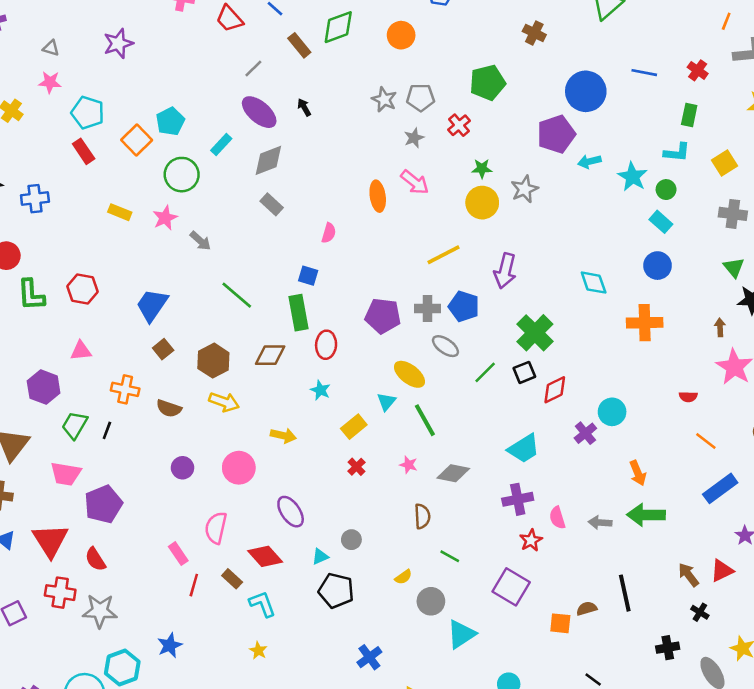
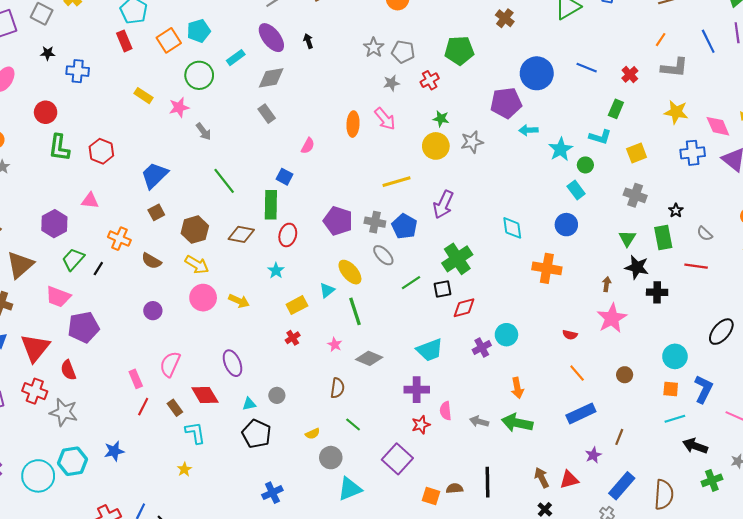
pink circle: (239, 468) -> (203, 298), moved

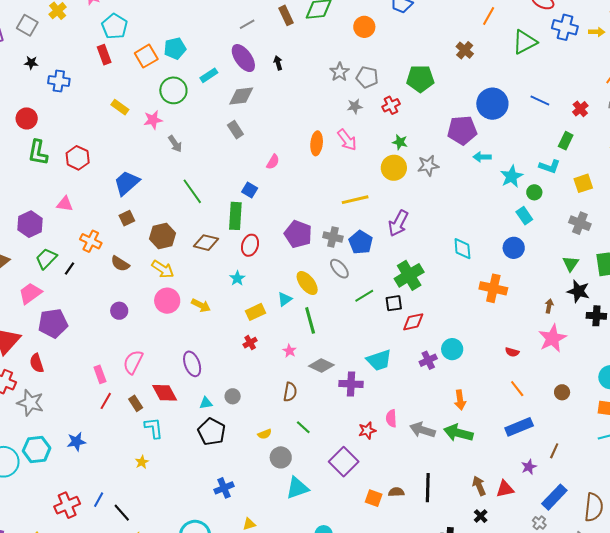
pink trapezoid: (58, 297) -> (30, 293), turned 120
purple cross: (417, 390) -> (351, 384), moved
gray arrow: (479, 421) -> (422, 430), size x1.4

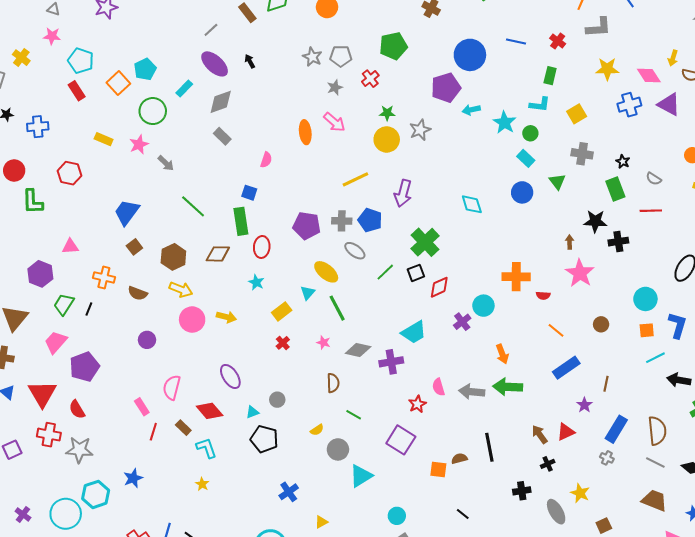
red hexagon: (78, 158) -> (69, 173), moved
green triangle: (571, 264) -> (557, 182), moved
orange cross: (493, 288) -> (516, 277), moved
black cross: (481, 516) -> (548, 464), turned 32

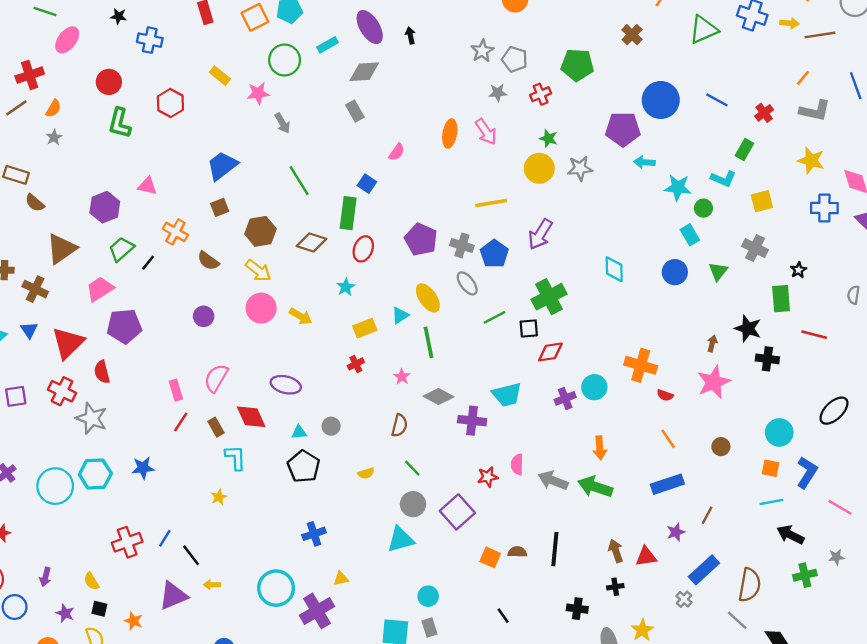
cyan star: (505, 123) -> (678, 188), turned 30
gray semicircle: (654, 179) -> (853, 295), moved, turned 49
purple ellipse: (230, 376) -> (286, 385), turned -60
gray circle: (338, 449) -> (413, 504), moved

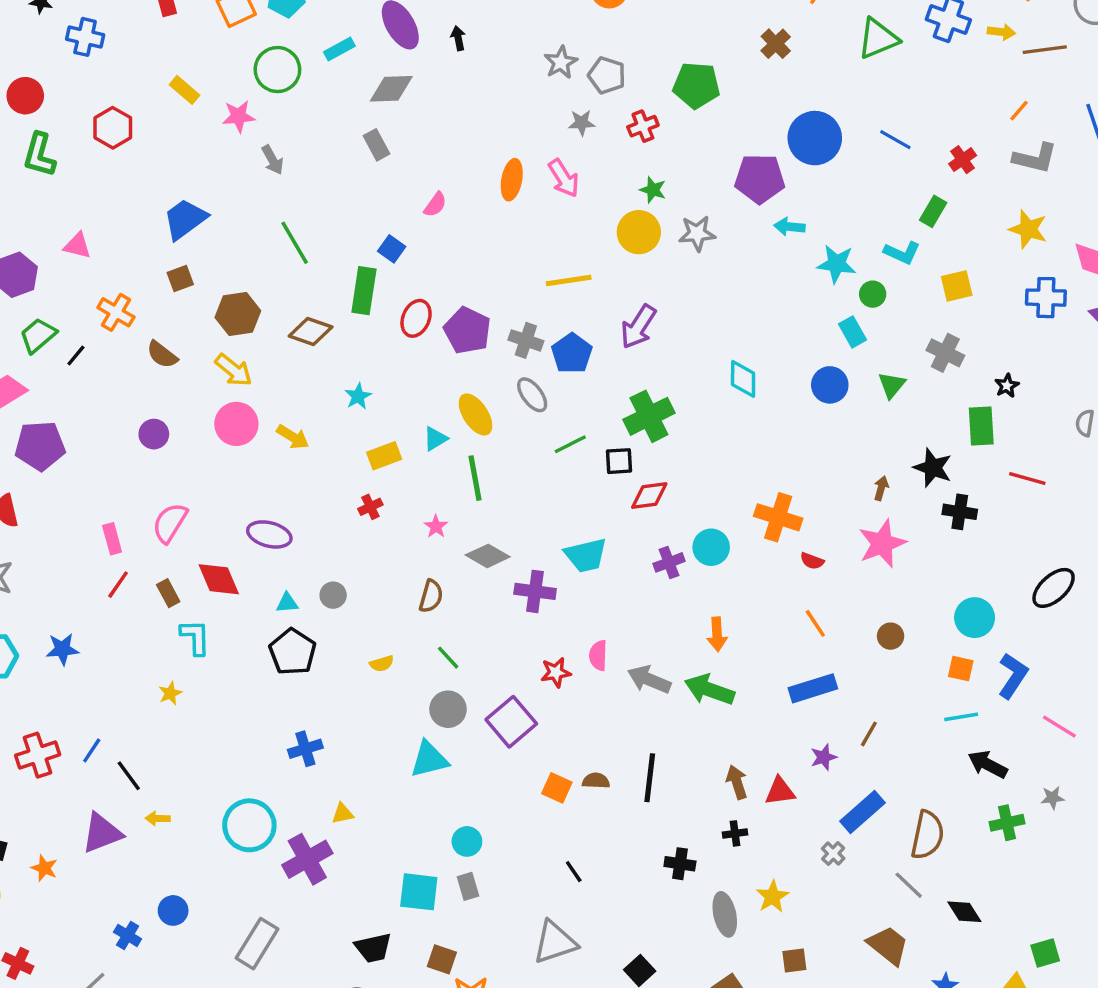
red ellipse: (363, 249) -> (416, 318), moved

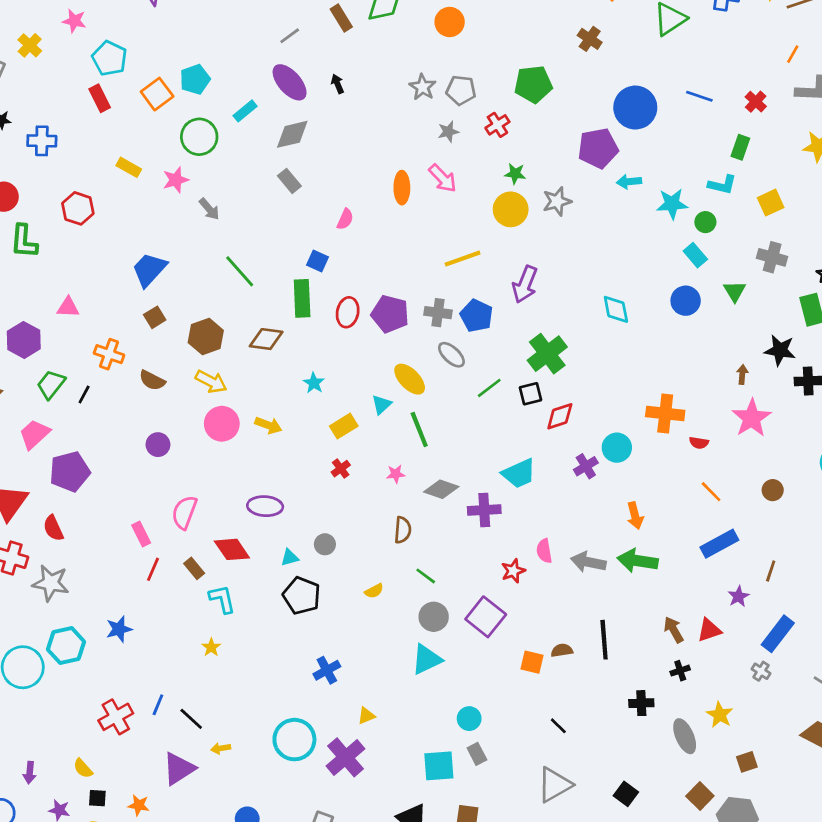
pink star: (436, 526) -> (396, 474), turned -30

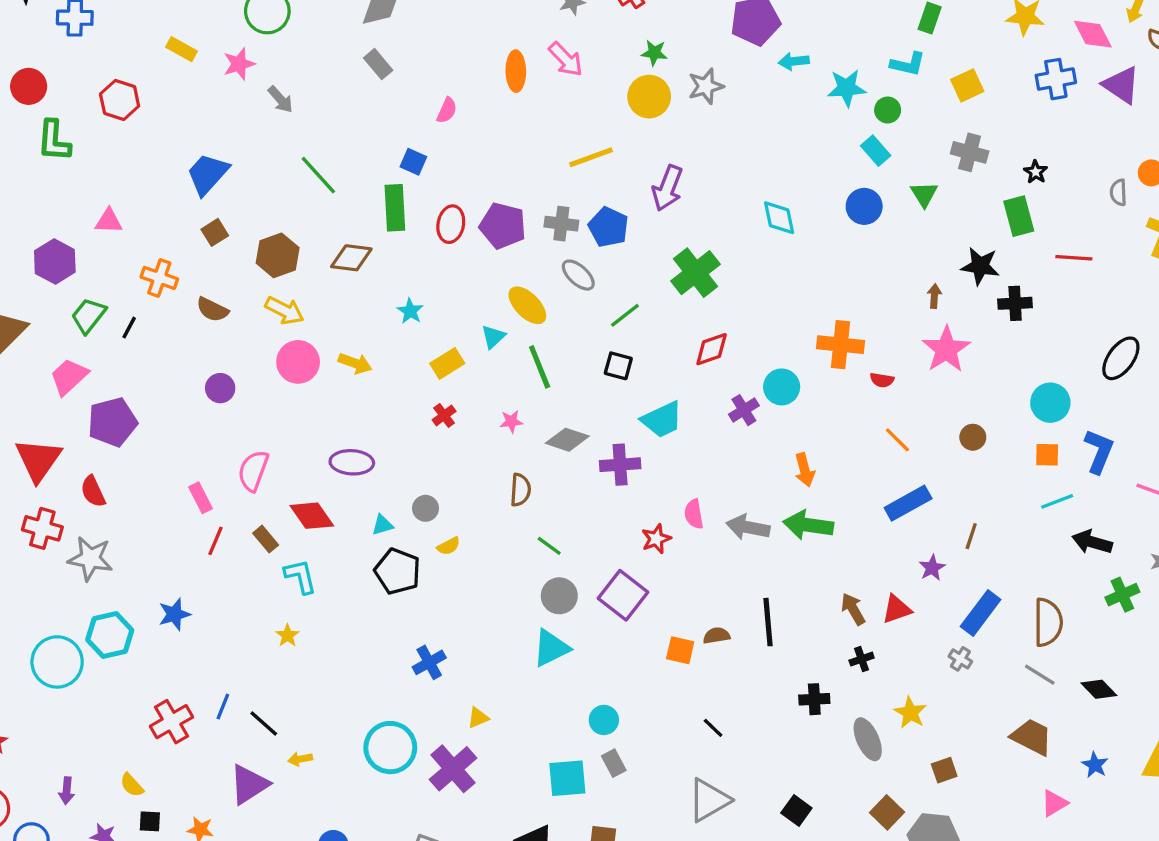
black square: (531, 394) -> (618, 366), moved, turned 30
yellow semicircle: (374, 591) -> (449, 546), moved

